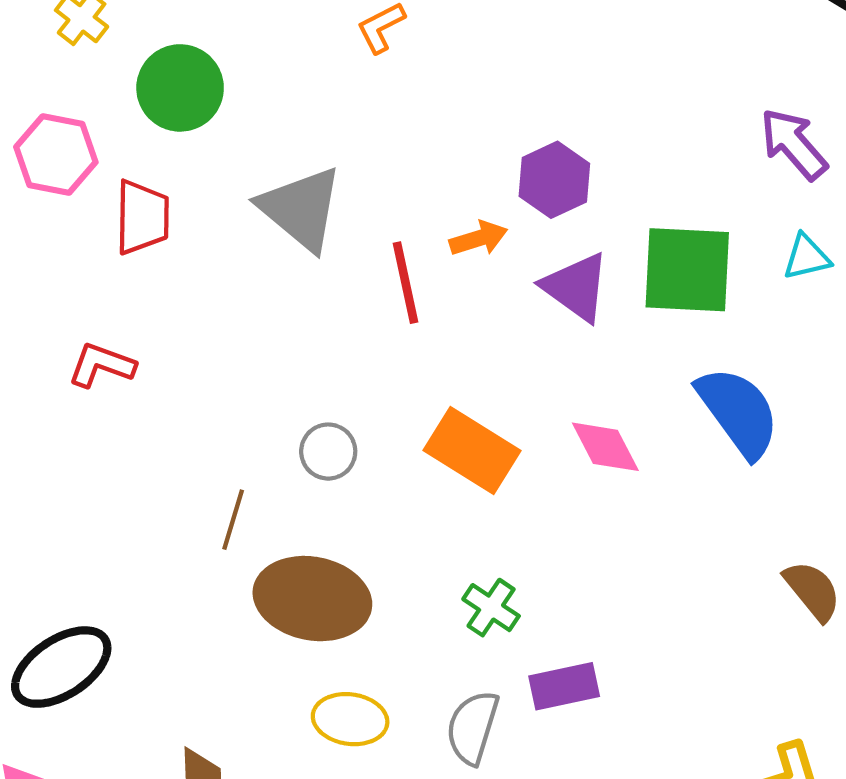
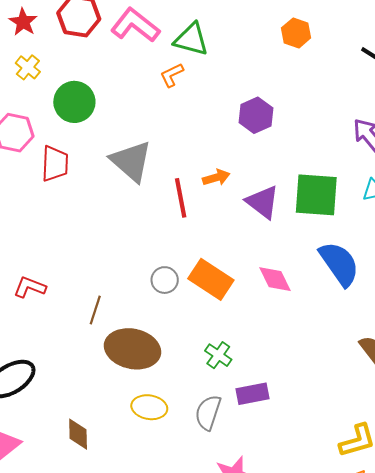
purple hexagon: (554, 180) -> (256, 115), moved
red L-shape: (101, 365) -> (30, 287), moved
gray circle: (328, 452) -> (165, 280), moved

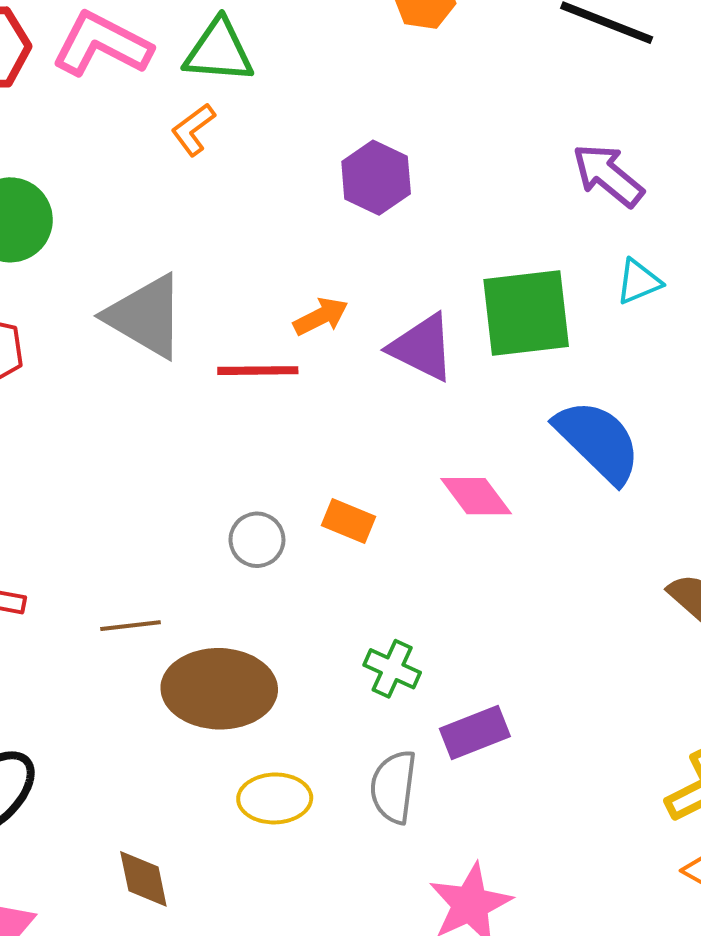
red line: (181, 198) -> (258, 371), turned -69
orange rectangle: (211, 279) -> (349, 521), size x0.6
brown line: (95, 310) -> (130, 626), turned 76

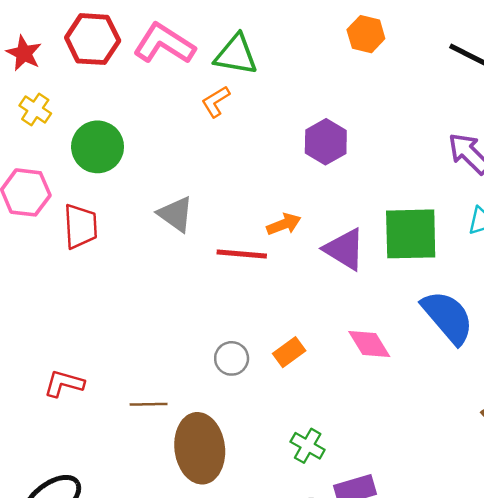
gray triangle: (146, 316) -> (176, 214), size x0.7
orange rectangle: (349, 521) -> (289, 352), turned -64
brown ellipse: (219, 689) -> (200, 448), turned 76

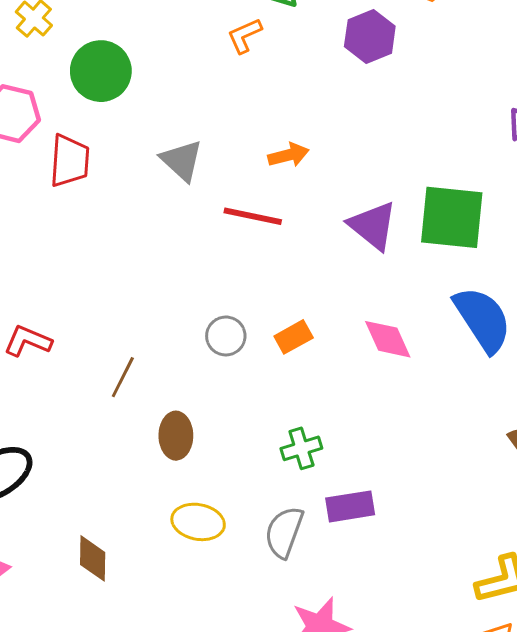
purple hexagon: (326, 142) -> (370, 36), moved
orange arrow: (284, 224) -> (288, 155), moved
brown line: (149, 404) -> (123, 377), turned -69
green cross: (308, 446) -> (301, 448), turned 36
brown ellipse: (200, 448) -> (176, 436), size x0.6

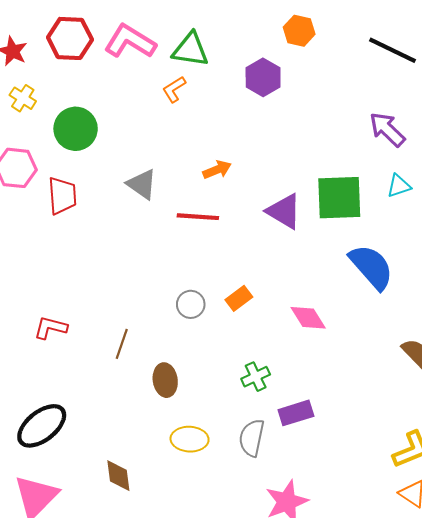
pink diamond: (388, 339) -> (308, 318), moved

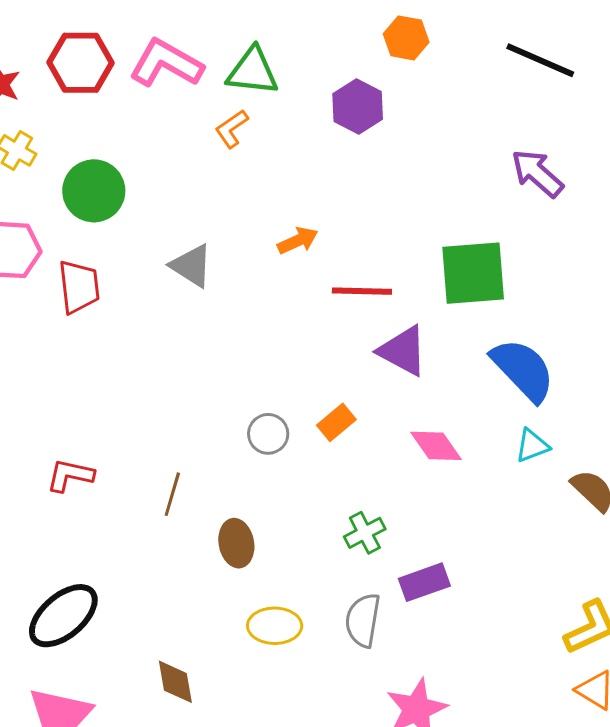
cyan triangle: (399, 186) -> (532, 446), moved
purple triangle: (284, 211) -> (403, 351), moved
red line: (198, 217) -> (362, 291), moved

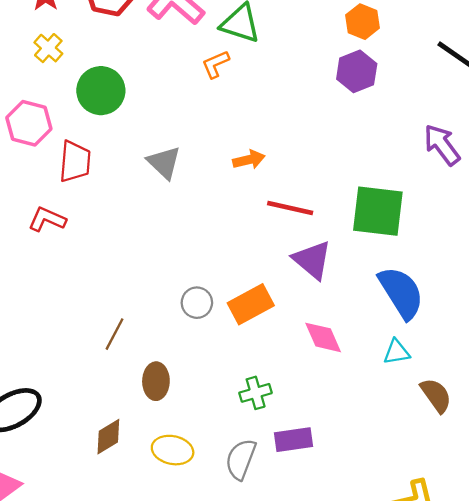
purple hexagon: (358, 107) -> (357, 71), moved
orange rectangle: (336, 422) -> (251, 304), size x1.5
red L-shape: (70, 475) -> (47, 219), moved
brown diamond: (175, 682) -> (108, 437), moved, turned 57

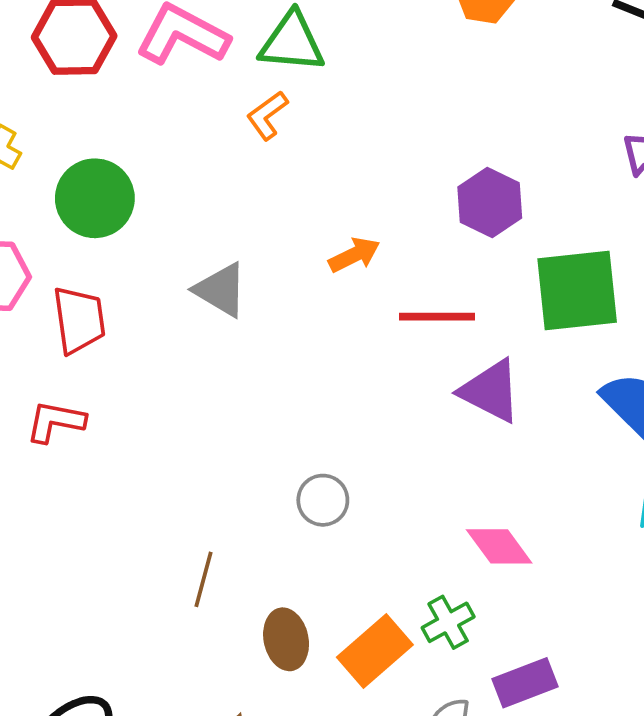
purple hexagon: (357, 71) -> (490, 203), moved
orange rectangle: (251, 304) -> (375, 651), moved
pink diamond: (323, 337) -> (499, 546), moved

